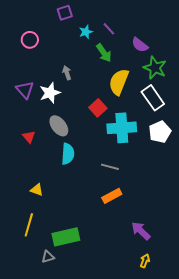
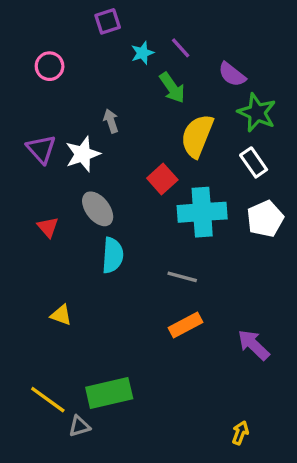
white rectangle: (153, 98) -> (254, 162), size x0.7
yellow line: (29, 225) -> (48, 400), moved, turned -70
purple arrow: (141, 231) -> (254, 345), moved

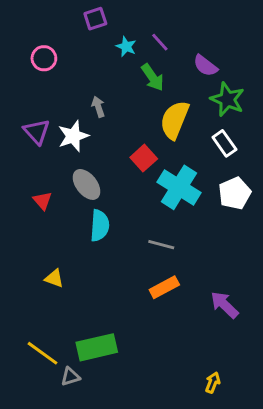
cyan star: (142, 53) -> (126, 47), turned -30
cyan cross: (202, 212) -> (179, 187), turned 36

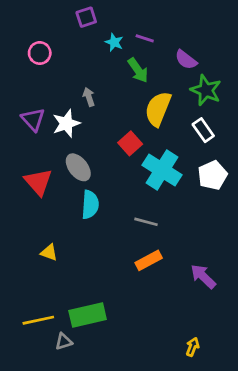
purple line: (160, 42) -> (145, 38), turned -30
red triangle: (42, 201) -> (38, 182), size x1.6
yellow line: (42, 353) -> (38, 320), turned -48

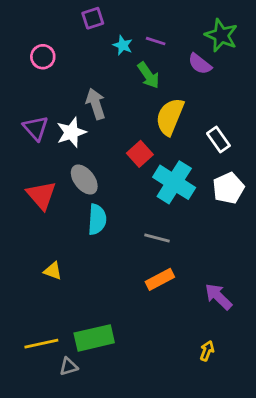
green star: (206, 90) -> (221, 35), moved
gray arrow: (89, 97) -> (96, 104), size x1.5
yellow arrow: (193, 347) -> (207, 351), moved

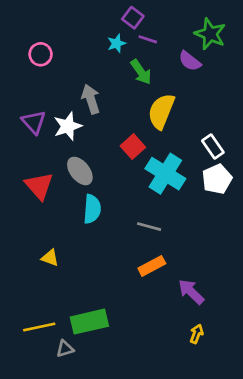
purple square: (93, 18) -> (133, 18), moved, turned -35
cyan star: (123, 45) -> (117, 43), turned 30
white rectangle: (218, 140) -> (213, 147), moved
purple arrow: (218, 297) -> (191, 292), moved

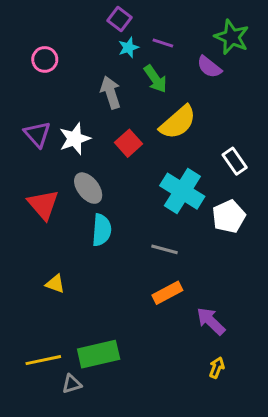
purple square: (133, 18) -> (120, 19), moved
gray arrow: (91, 99) -> (111, 92), moved
yellow semicircle: (161, 111) -> (178, 122), turned -153
red square: (133, 147) -> (129, 143), moved
white pentagon: (217, 179) -> (229, 216), moved

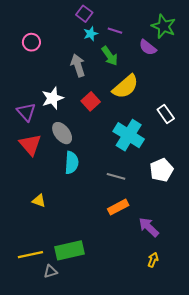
purple triangle: (37, 134) -> (26, 112), moved
white pentagon: (229, 216) -> (161, 170), moved

